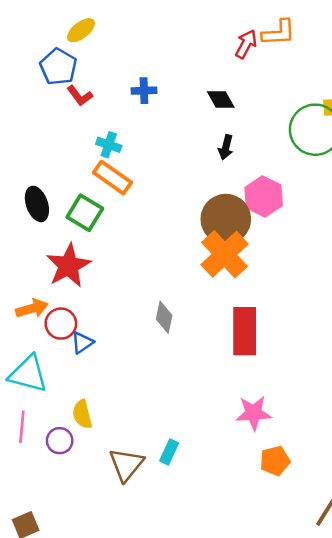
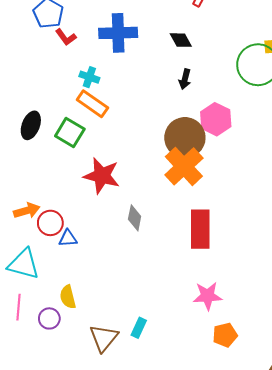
blue cross: (144, 91) -> (118, 33), size x1.8
black ellipse: (37, 204) -> (31, 125), turned 40
red star: (68, 266) -> (102, 176), moved, turned -30
blue triangle: (82, 342) -> (68, 238), turned 30

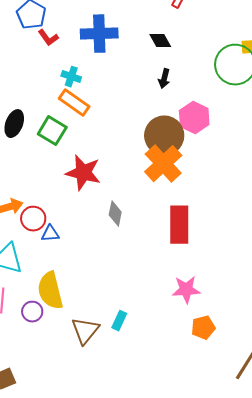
yellow semicircle: (68, 297) -> (50, 291), size x1.6

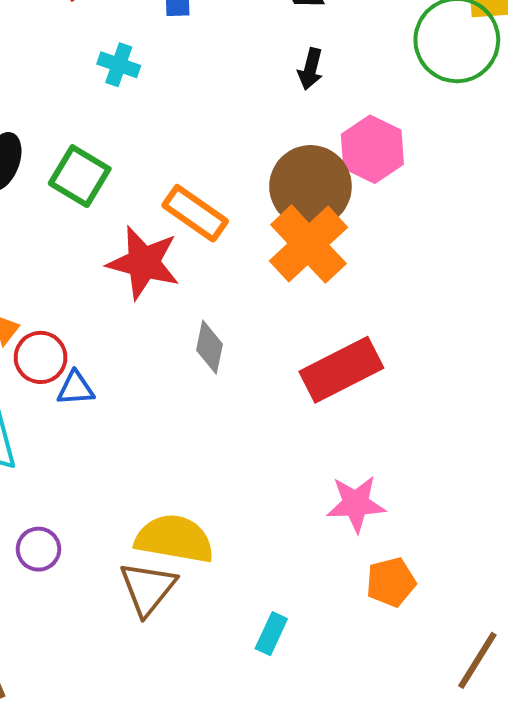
orange rectangle: (74, 103) -> (195, 213), moved
red rectangle: (179, 225) -> (341, 370), turned 63
yellow semicircle: (50, 291) -> (174, 539), moved, turned 114
cyan rectangle: (119, 321) -> (271, 634), moved

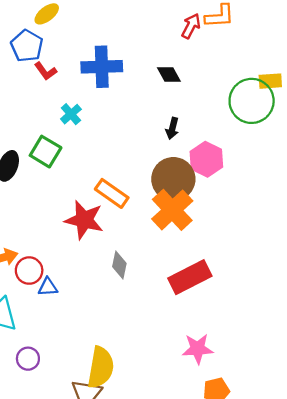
cyan cross: (119, 65) -> (71, 114), turned 30
black arrow: (310, 69) -> (172, 128), moved
green square: (80, 176) -> (46, 152), moved
yellow semicircle: (174, 539) -> (101, 367), turned 90
purple circle: (38, 549) -> (28, 359), moved

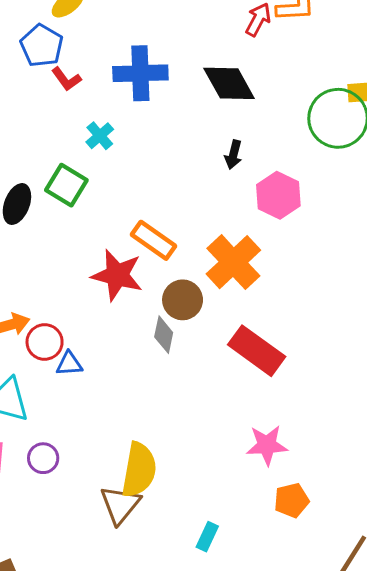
black diamond: (169, 74) -> (229, 83), size x1.6
brown circle: (173, 179) -> (183, 300), moved, size x0.7
red rectangle: (190, 277) -> (257, 351), turned 63

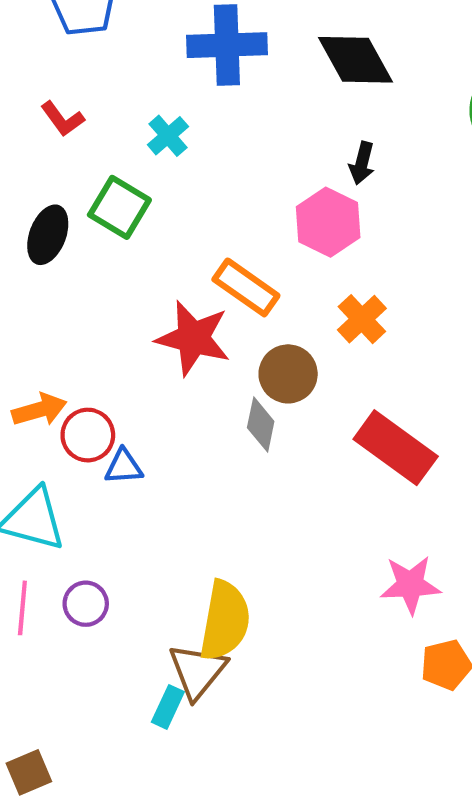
red L-shape: (66, 79) -> (63, 119), moved
pink hexagon: (278, 195) -> (328, 222), moved
orange cross: (233, 262) -> (362, 319), size x0.6
cyan rectangle: (207, 537) -> (168, 707), moved

